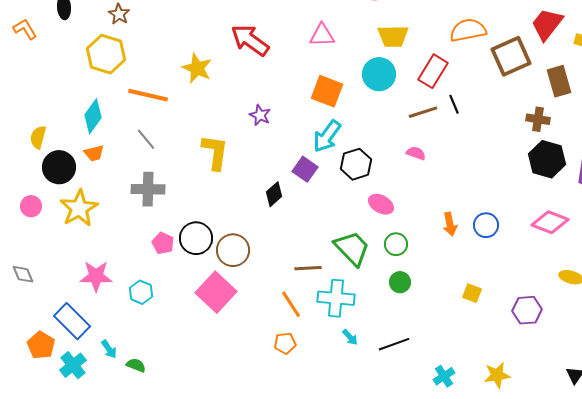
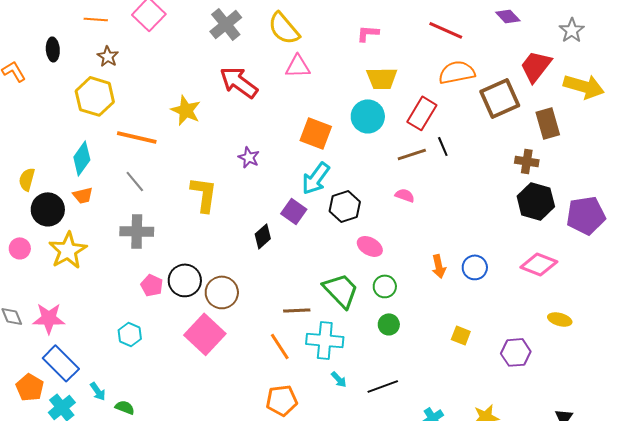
pink triangle: (322, 35) -> (298, 66), moved
pink star: (96, 276) -> (49, 318), moved
orange pentagon: (285, 343) -> (282, 400), moved, size x1.4

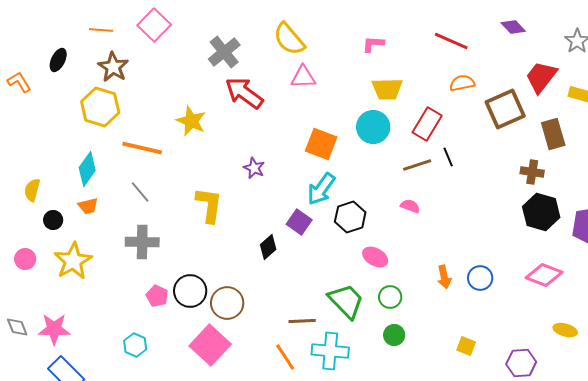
gray cross: (226, 24) -> (224, 52), moved
black ellipse: (53, 49) -> (58, 60), turned 30
brown star: (108, 56) -> (113, 67), size x1.4
orange semicircle: (457, 72) -> (462, 83), size x0.7
black circle: (48, 209) -> (53, 220), size x0.6

